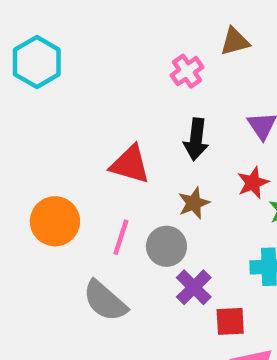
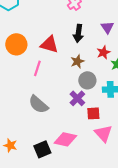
orange circle: (55, 221) -> (16, 44), moved
pink line: (121, 237) -> (37, 68), moved
gray circle: (166, 246) -> (87, 80), moved

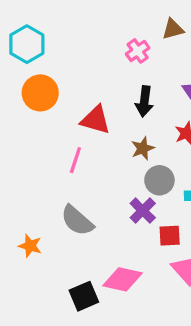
orange circle: (16, 44) -> (40, 93), moved
orange star: (10, 145) -> (30, 246), moved

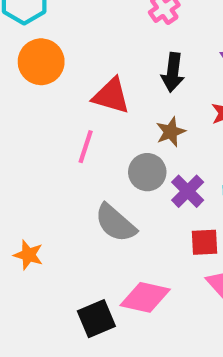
gray circle: (159, 180) -> (147, 172), moved
purple cross: (143, 211) -> (188, 191), moved
gray semicircle: (77, 221) -> (115, 223), moved

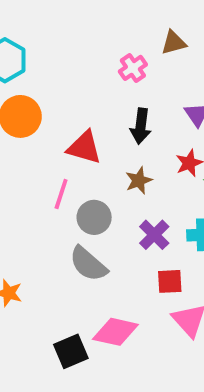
gray circle: (147, 172) -> (94, 217), moved

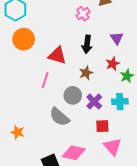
gray circle: (94, 217) -> (73, 95), moved

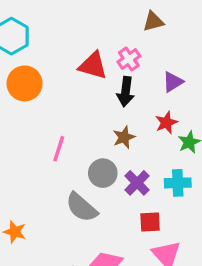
pink cross: (83, 14) -> (129, 59), moved
purple triangle: (117, 38) -> (173, 82), turned 32
red triangle: (57, 56) -> (93, 66), moved

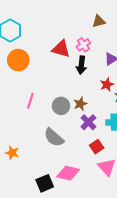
brown star: (124, 137) -> (80, 104), moved
pink line: (59, 149) -> (30, 101), moved
gray circle: (103, 173) -> (61, 106), moved
red square: (150, 222) -> (97, 147), turned -32

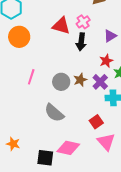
purple cross: (88, 122) -> (100, 82), moved
orange star: (12, 153) -> (13, 144), moved
black square: (45, 183) -> (45, 158), turned 30

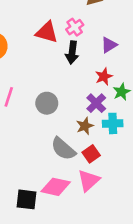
brown star: (80, 80) -> (85, 126), moved
gray semicircle: (54, 113) -> (63, 149), moved
pink triangle: (106, 142) -> (89, 180), moved, turned 30

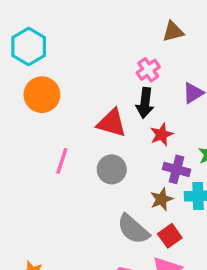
red triangle: (47, 32) -> (112, 123), moved
red star: (104, 77) -> (162, 135), moved
purple cross: (96, 103) -> (176, 169), turned -30

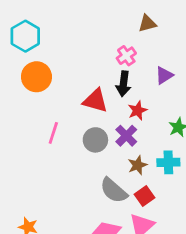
purple cross: (176, 169) -> (126, 136), moved, turned 30

